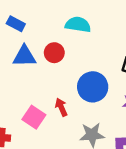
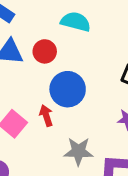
blue circle: (93, 87) -> (68, 89), moved

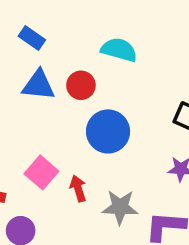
red arrow: (46, 116) -> (78, 188), moved

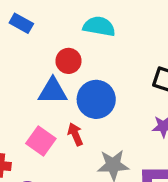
blue triangle: (38, 85) -> (53, 91), moved
red arrow: (78, 188) -> (75, 134), moved

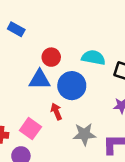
cyan semicircle: (99, 26) -> (93, 58), moved
pink square: (41, 141) -> (30, 129), moved

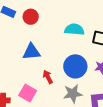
red circle: (51, 57) -> (31, 17), moved
blue circle: (72, 86) -> (75, 66), moved

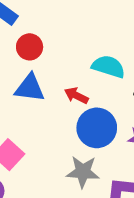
red circle: (31, 17) -> (30, 47), moved
red arrow: (48, 77) -> (76, 96), moved, turned -48

